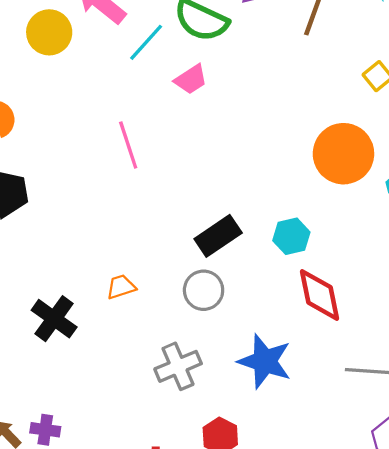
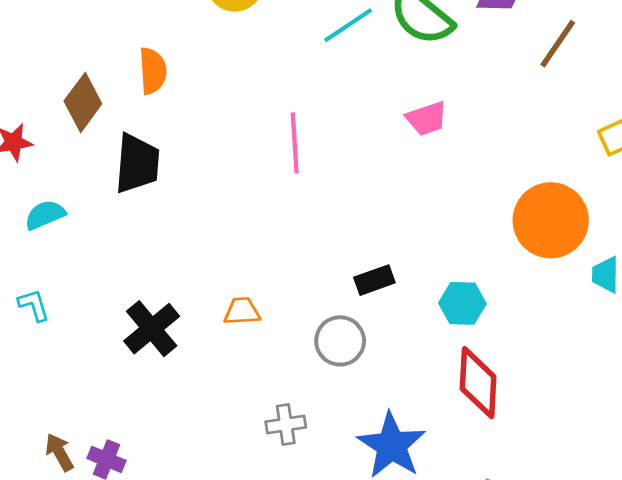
pink trapezoid: (191, 79) -> (427, 119), moved
black rectangle: (218, 236) -> (374, 280), size x0.7
gray cross: (178, 366) -> (286, 424), size x0.7

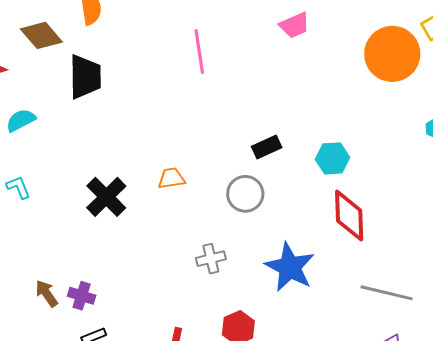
brown diamond: (83, 102) -> (41, 35), turned -72
orange circle: (551, 220) -> (392, 54), moved

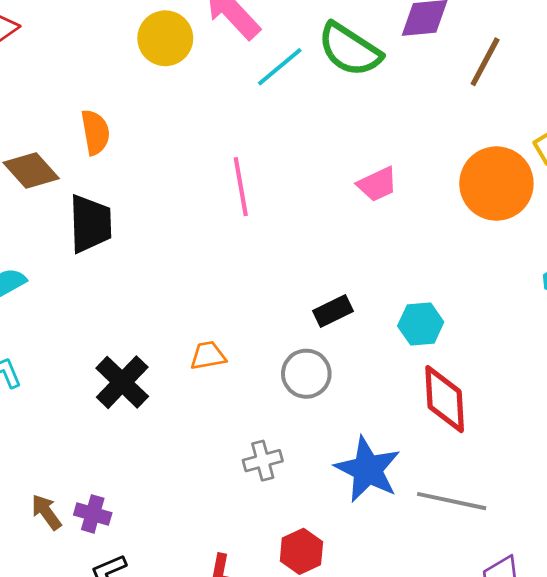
pink trapezoid: (294, 25) -> (377, 184), moved
gray line: (387, 293) -> (452, 501), moved

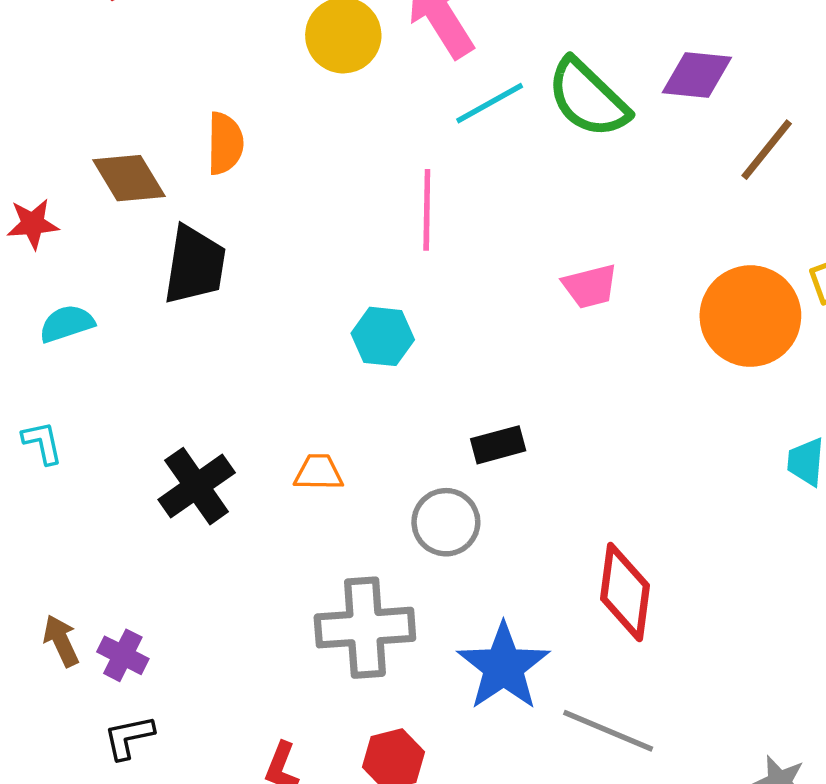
pink line: (241, 187) -> (427, 210), moved
cyan hexagon: (421, 324) -> (383, 336), moved
gray cross: (263, 461) -> (365, 628), size x1.8

